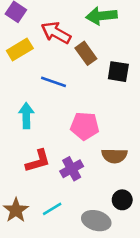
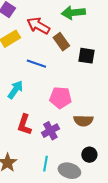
cyan arrow: (26, 116) -> (15, 90), turned 36
red L-shape: (38, 161) -> (24, 125), turned 125
cyan line: (52, 209) -> (45, 164), moved, turned -49

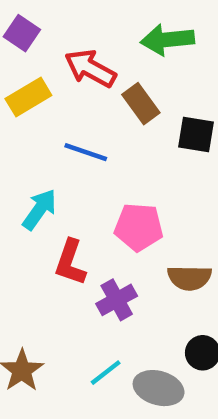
red L-shape: (24, 125) -> (70, 262), moved
cyan line: (45, 164) -> (106, 373), turned 42

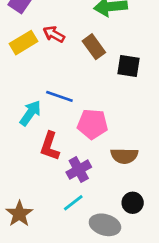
red arrow: (90, 68) -> (54, 34), moved, size x0.7
blue line: (86, 152) -> (59, 96), moved
cyan line: (106, 373) -> (73, 203), moved

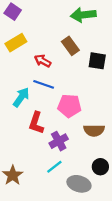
red arrow: (54, 34) -> (43, 61), moved

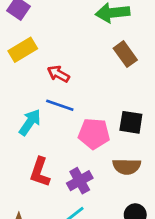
brown rectangle: (70, 46) -> (125, 54), moved
black square: (97, 61) -> (131, 122), moved
red L-shape: (36, 123) -> (40, 172), moved

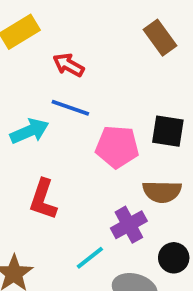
cyan arrow: (30, 122) -> (29, 131), turned 32
purple cross: (80, 181) -> (129, 225), moved

